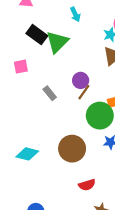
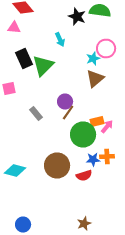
black rectangle: (37, 35) -> (24, 58), turned 30
red semicircle: (87, 185) -> (84, 176), moved

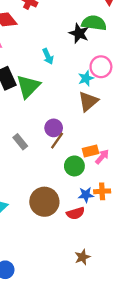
black star: (77, 16) -> (79, 33), moved
green circle: (83, 134) -> (74, 166), size x0.7
brown star: (84, 224) -> (82, 257), moved

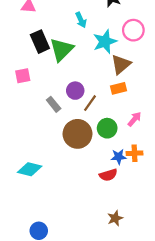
cyan star: (86, 78) -> (105, 42), moved, size x1.5
purple circle: (54, 128) -> (75, 91), moved
orange rectangle: (91, 151) -> (119, 88), moved
brown circle: (44, 202) -> (78, 134), moved

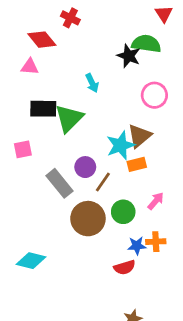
black rectangle: (40, 42) -> (43, 109), turned -65
cyan star: (105, 42) -> (121, 145), moved
gray rectangle: (54, 104) -> (59, 183), size x1.5

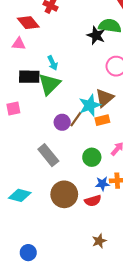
cyan arrow: (92, 83) -> (53, 63), moved
brown line: (103, 182) -> (76, 119), moved
gray rectangle: (59, 183) -> (48, 155), moved
brown circle: (88, 219) -> (64, 194), moved

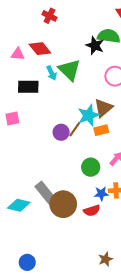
red diamond: (28, 23) -> (40, 49), moved
green triangle: (49, 84) -> (70, 70), moved, turned -30
gray rectangle: (48, 155) -> (45, 193), moved
brown star: (99, 241) -> (105, 259), moved

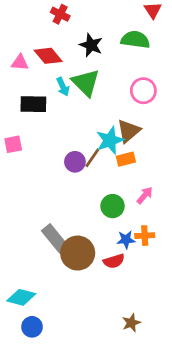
black star: (95, 45) -> (91, 45), moved
cyan diamond: (19, 205) -> (21, 297), moved

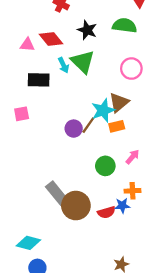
blue star: (126, 240) -> (122, 206), moved

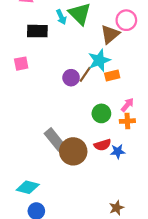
brown triangle: (119, 102) -> (110, 34), moved
orange cross: (133, 191) -> (127, 121), moved
red semicircle: (106, 212) -> (102, 145), moved

